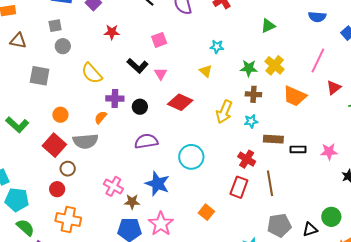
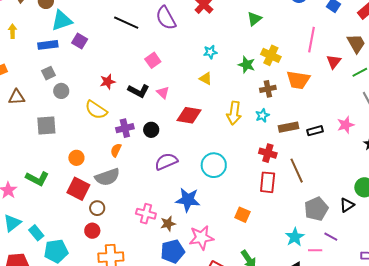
red star: (112, 32) -> (108, 82), moved
green star: (249, 68) -> (247, 65), turned 30
brown cross: (253, 94) -> (268, 89), moved
pink star: (161, 224) -> (201, 238), turned -30

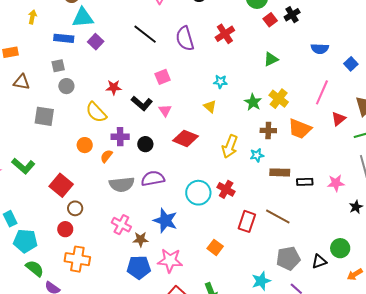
red cross: (268, 153) -> (226, 189), moved
orange circle: (76, 158) -> (85, 145), moved
brown line: (297, 171) -> (278, 217), turned -50
gray semicircle: (107, 177) -> (122, 184), moved

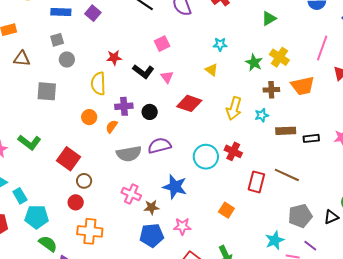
yellow semicircle: (96, 112) -> (98, 84), turned 45
orange trapezoid: (300, 129) -> (303, 86), turned -30
pink star: (170, 261) -> (182, 226), size x0.7

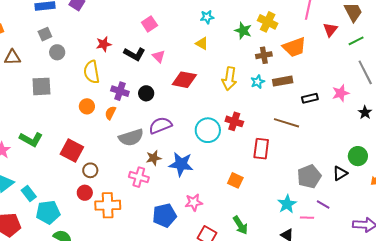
purple cross: (124, 106) -> (120, 91), turned 30
brown rectangle: (286, 131) -> (283, 81), moved
brown line: (287, 175) -> (286, 123), moved
brown star: (151, 207) -> (154, 158), moved
orange cross: (90, 231) -> (108, 205), moved

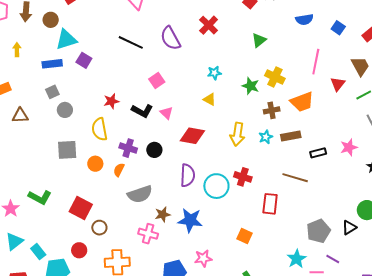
gray square: (41, 86) -> (67, 150), moved
purple semicircle: (160, 125) -> (188, 175), moved, turned 115
red circle: (85, 193) -> (79, 250), moved

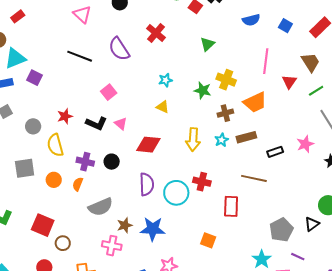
gray circle: (65, 110) -> (33, 126), moved

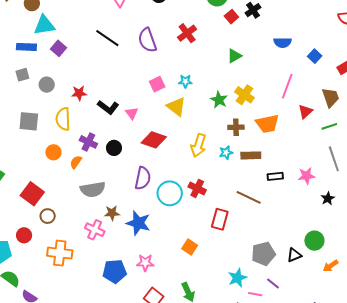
pink square: (109, 92) -> (157, 84), moved
yellow triangle: (163, 107) -> (176, 107), size x1.5
gray circle: (33, 126) -> (47, 85), moved
gray square: (25, 168) -> (29, 121), moved

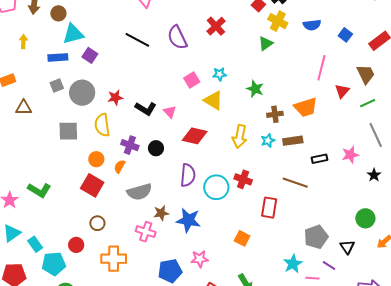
gray circle: (47, 85) -> (82, 93), size x1.6
yellow cross: (244, 95) -> (278, 21), moved
red square: (32, 194) -> (92, 185), moved
black triangle: (294, 255) -> (347, 247), moved, turned -35

